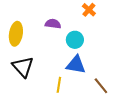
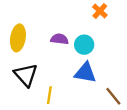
purple semicircle: (53, 24) -> (59, 39), moved
yellow line: (59, 85) -> (49, 95), moved

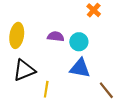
black triangle: (26, 75) -> (24, 70), turned 50

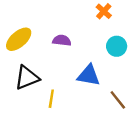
yellow ellipse: (17, 35) -> (19, 39), turned 40
cyan circle: (79, 42) -> (117, 46), moved

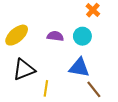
cyan circle: (117, 46) -> (82, 36), moved
brown line: (118, 100) -> (94, 89), moved

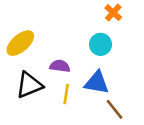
purple semicircle: (55, 36) -> (60, 66), moved
yellow line: (46, 88) -> (66, 94), moved

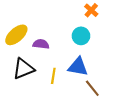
purple semicircle: (60, 66) -> (41, 44), moved

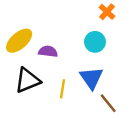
blue triangle: (78, 67) -> (91, 78), turned 45

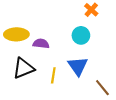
yellow ellipse: (19, 41) -> (16, 34), turned 40
brown line: (108, 103) -> (102, 88), moved

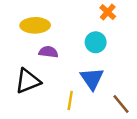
yellow ellipse: (16, 34) -> (35, 25), moved
yellow line: (53, 75) -> (70, 100), moved

